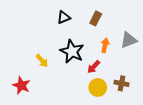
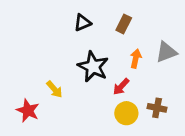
yellow arrow: (42, 61) -> (54, 89), moved

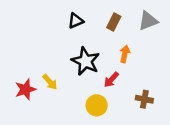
gray triangle: (166, 52) -> (148, 21), moved
red star: (28, 111) -> (25, 89), moved, turned 30
yellow circle: (126, 113) -> (97, 105), moved

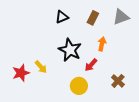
brown cross: (144, 99) -> (118, 81), turned 32

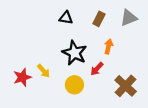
black triangle: (62, 17) -> (66, 18), turned 32
brown cross: (118, 81) -> (126, 86), size x1.5
yellow circle: (79, 86) -> (74, 85), moved

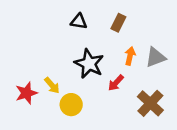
gray triangle: (129, 18) -> (156, 57), moved
yellow circle: (74, 85) -> (71, 105), moved

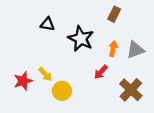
black triangle: (79, 21) -> (47, 24), moved
brown rectangle: (118, 23) -> (114, 14), moved
black star: (89, 64) -> (81, 39), moved

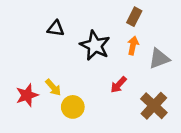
orange arrow: (113, 49) -> (133, 45), moved

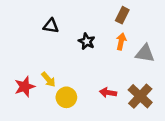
black star: (95, 45) -> (87, 41), size x0.6
gray triangle: (159, 59) -> (145, 53), turned 30
red arrow: (119, 85) -> (108, 93), moved, turned 56

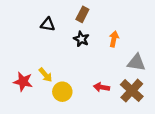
brown rectangle: (122, 15) -> (82, 14), moved
gray triangle: (145, 53) -> (136, 63), moved
red star: (25, 87) -> (23, 82), turned 30

